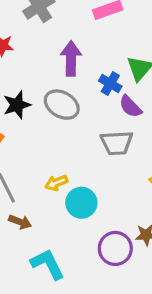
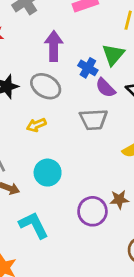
yellow arrow: (56, 183) -> (36, 125), moved
cyan circle: (81, 203) -> (48, 173), moved

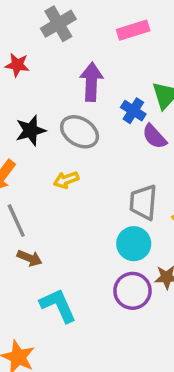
gray trapezoid: (93, 119) -> (143, 202), moved, turned 96
cyan circle: (48, 173) -> (134, 244), moved

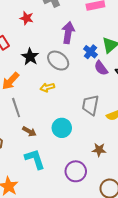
black star: (31, 130) -> (30, 57), turned -30
cyan circle: (134, 244) -> (62, 128), moved
brown arrow: (30, 258) -> (29, 131), moved
purple circle: (132, 291) -> (76, 171), moved

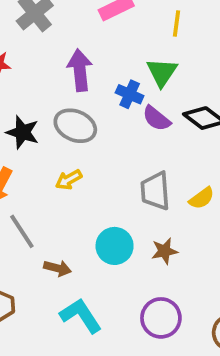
brown star: (99, 150) -> (164, 251), moved

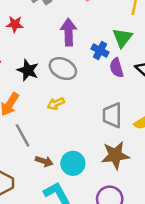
purple semicircle: (156, 118) -> (117, 68), turned 30
cyan circle: (115, 246) -> (73, 163), moved
brown star: (164, 251) -> (115, 155), size x1.6

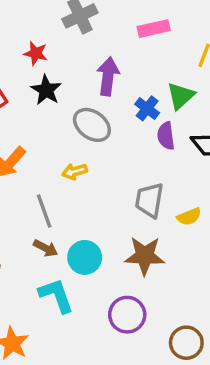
black star: (28, 70) -> (46, 90), moved
gray line: (23, 135) -> (44, 211), moved

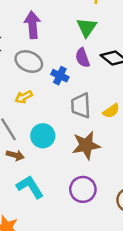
blue cross: (147, 108) -> (60, 76), moved
cyan circle: (85, 257) -> (43, 136), moved

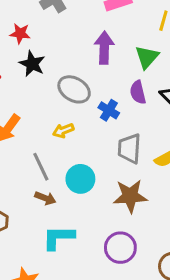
purple arrow: (33, 25) -> (104, 48), moved
cyan L-shape: (30, 187) -> (58, 237), turned -64

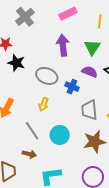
purple semicircle: (138, 92) -> (90, 72), turned 133
yellow arrow: (63, 131) -> (44, 104), turned -40
brown arrow: (45, 198) -> (29, 154), moved

